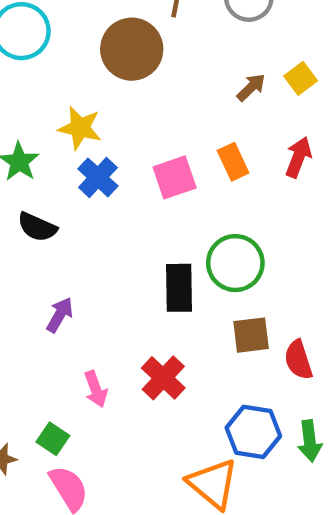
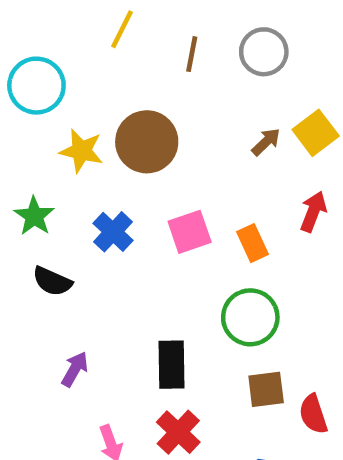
brown circle: (132, 49) -> (147, 142), moved
yellow square: (301, 78) -> (316, 133), size x1.4
yellow star: (80, 128) -> (81, 151), moved
orange rectangle: (233, 162) -> (253, 243), moved
black rectangle: (179, 288) -> (172, 365), moved

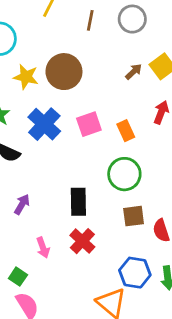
blue cross: (113, 232) -> (44, 124), size x1.4

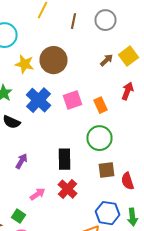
pink arrow: (43, 248) -> (38, 194), turned -105

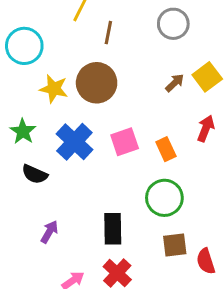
brown line: (74, 21) -> (108, 33), moved

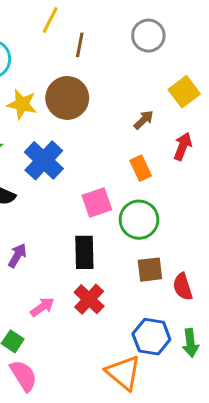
brown arrow: (175, 83) -> (144, 120), moved
pink square: (125, 142) -> (97, 202), moved

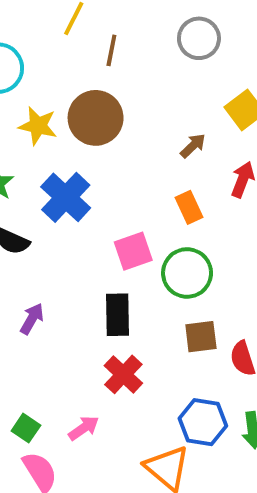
pink arrow: (42, 307) -> (84, 428), moved

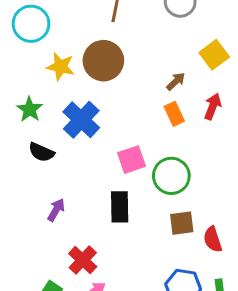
orange rectangle: (189, 207) -> (174, 114), moved
red cross: (123, 374) -> (83, 260), moved

